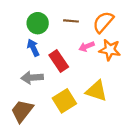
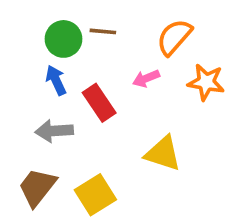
brown line: (71, 21) -> (103, 31), moved
orange star: (110, 50) -> (206, 82), moved
yellow square: (64, 101) -> (95, 195), moved

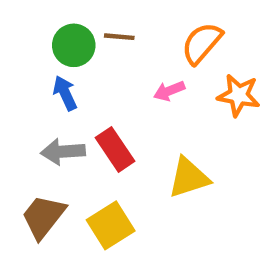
red rectangle: (99, 103) -> (115, 149), moved
yellow triangle: (163, 153) -> (189, 178), turned -36

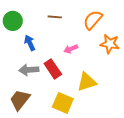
green circle: (74, 45) -> (13, 21), moved
pink arrow: (169, 91) -> (71, 49), moved
yellow square: (111, 225) -> (63, 103), moved, turned -35

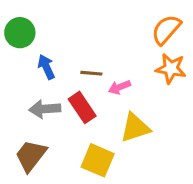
brown line: (55, 17) -> (91, 73), moved
orange semicircle: (93, 20) -> (166, 30), moved
pink arrow: (71, 49) -> (119, 87), moved

